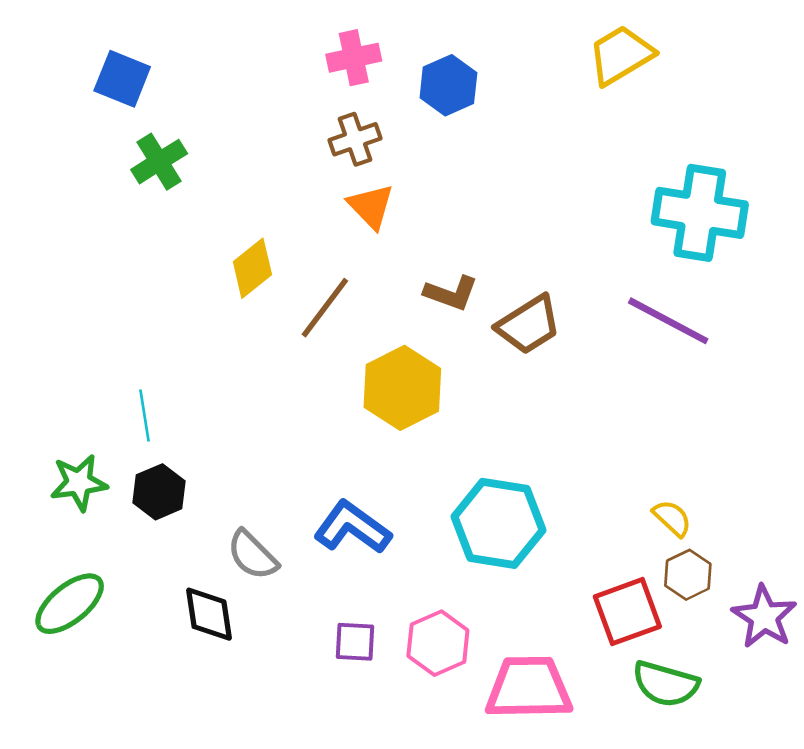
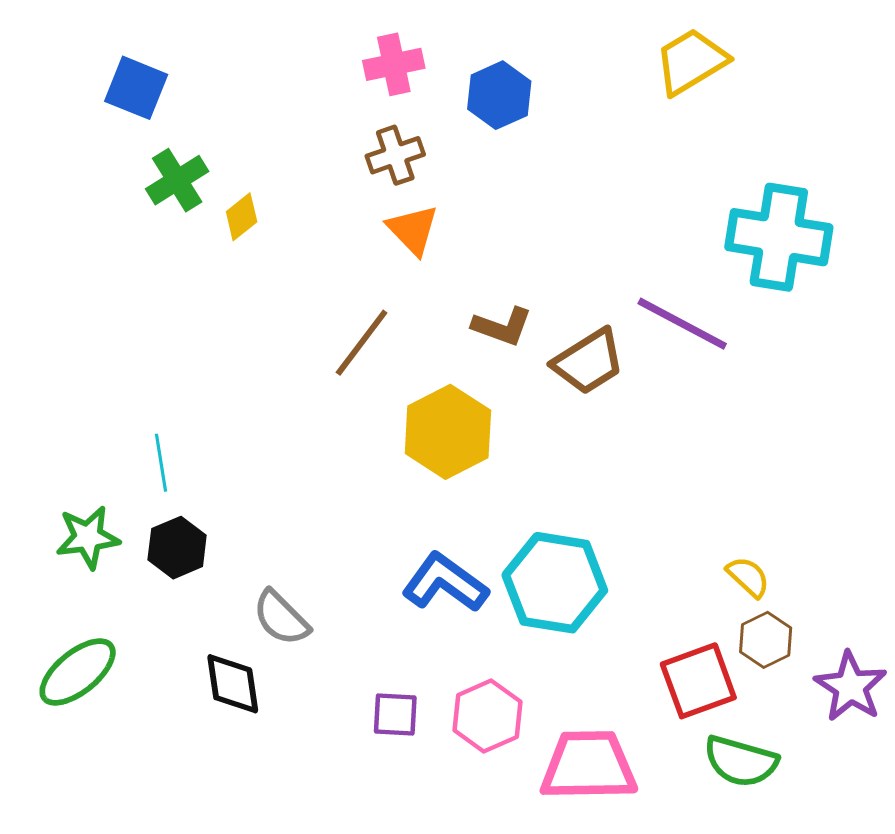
yellow diamond: (252, 268) -> (242, 217), moved, size x0.7
purple line: (668, 321) -> (682, 324), moved
blue L-shape: (352, 527) -> (445, 583), moved

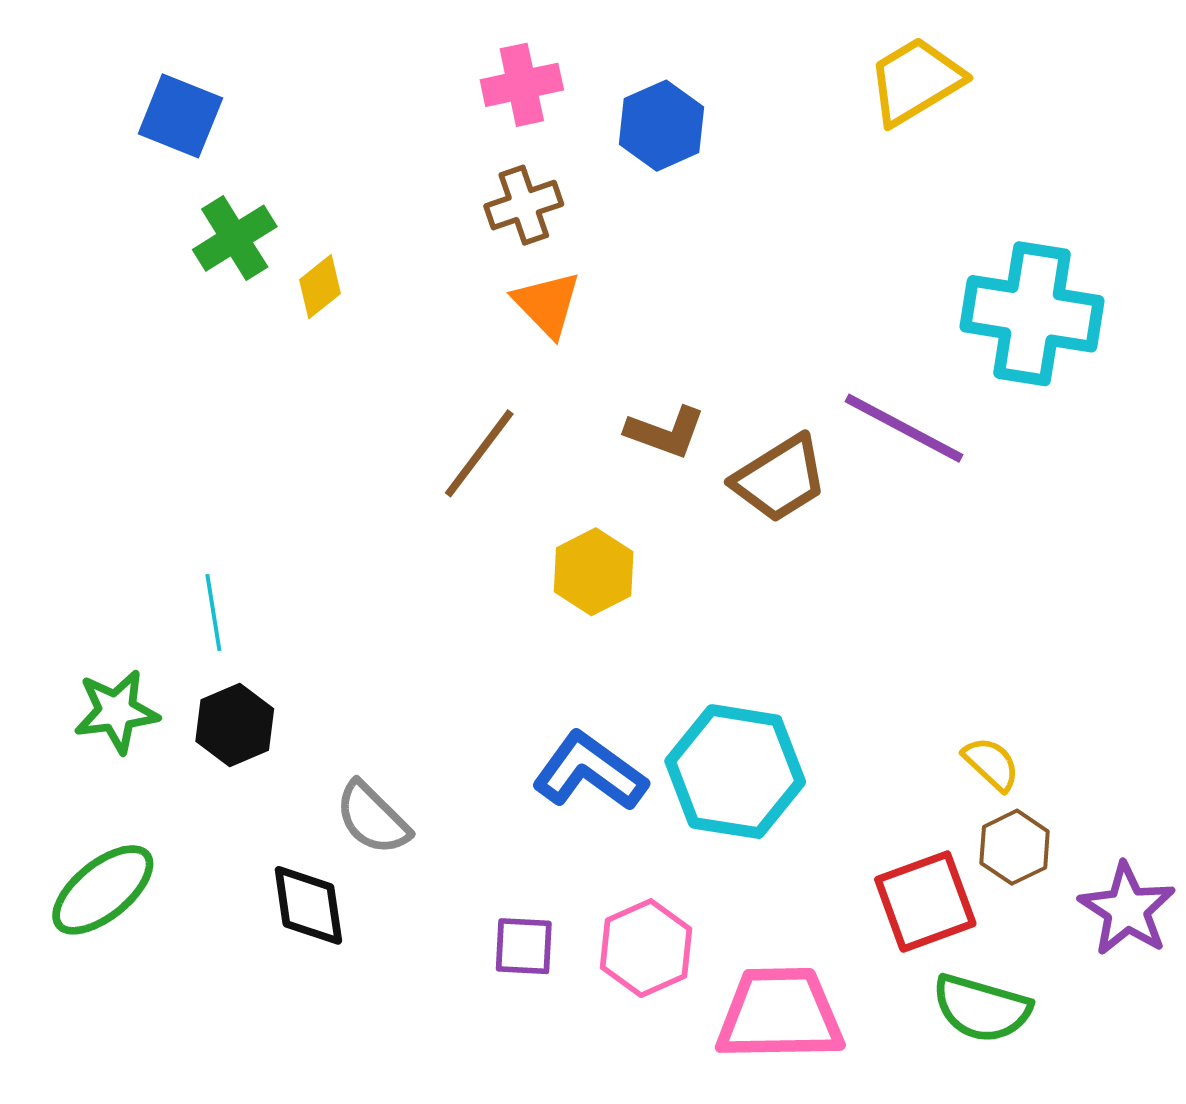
yellow hexagon: (448, 432) -> (594, 572), size x0.7

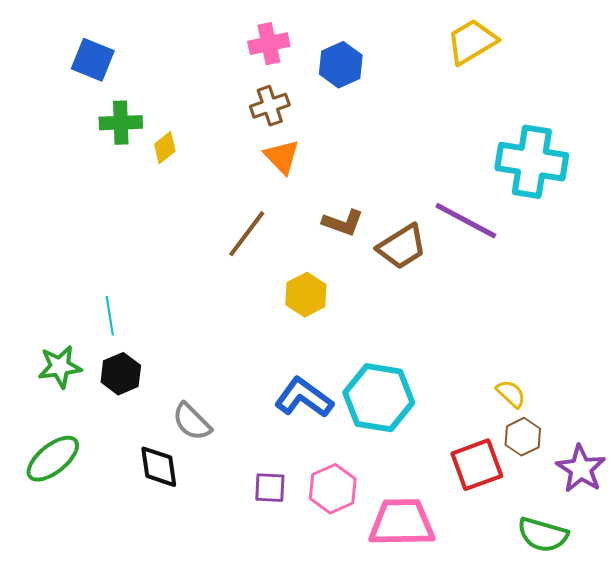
green cross: (235, 238) -> (121, 123), turned 30
green semicircle: (982, 1008) -> (543, 535), moved

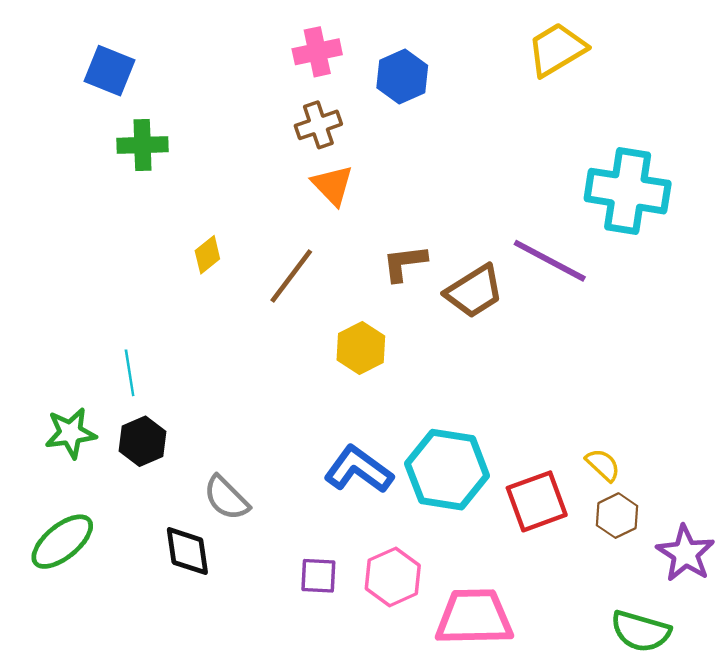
yellow diamond: (165, 148) -> (207, 255), moved
brown L-shape: (343, 223) -> (405, 263), turned 153
red square: (477, 465) -> (537, 501), moved

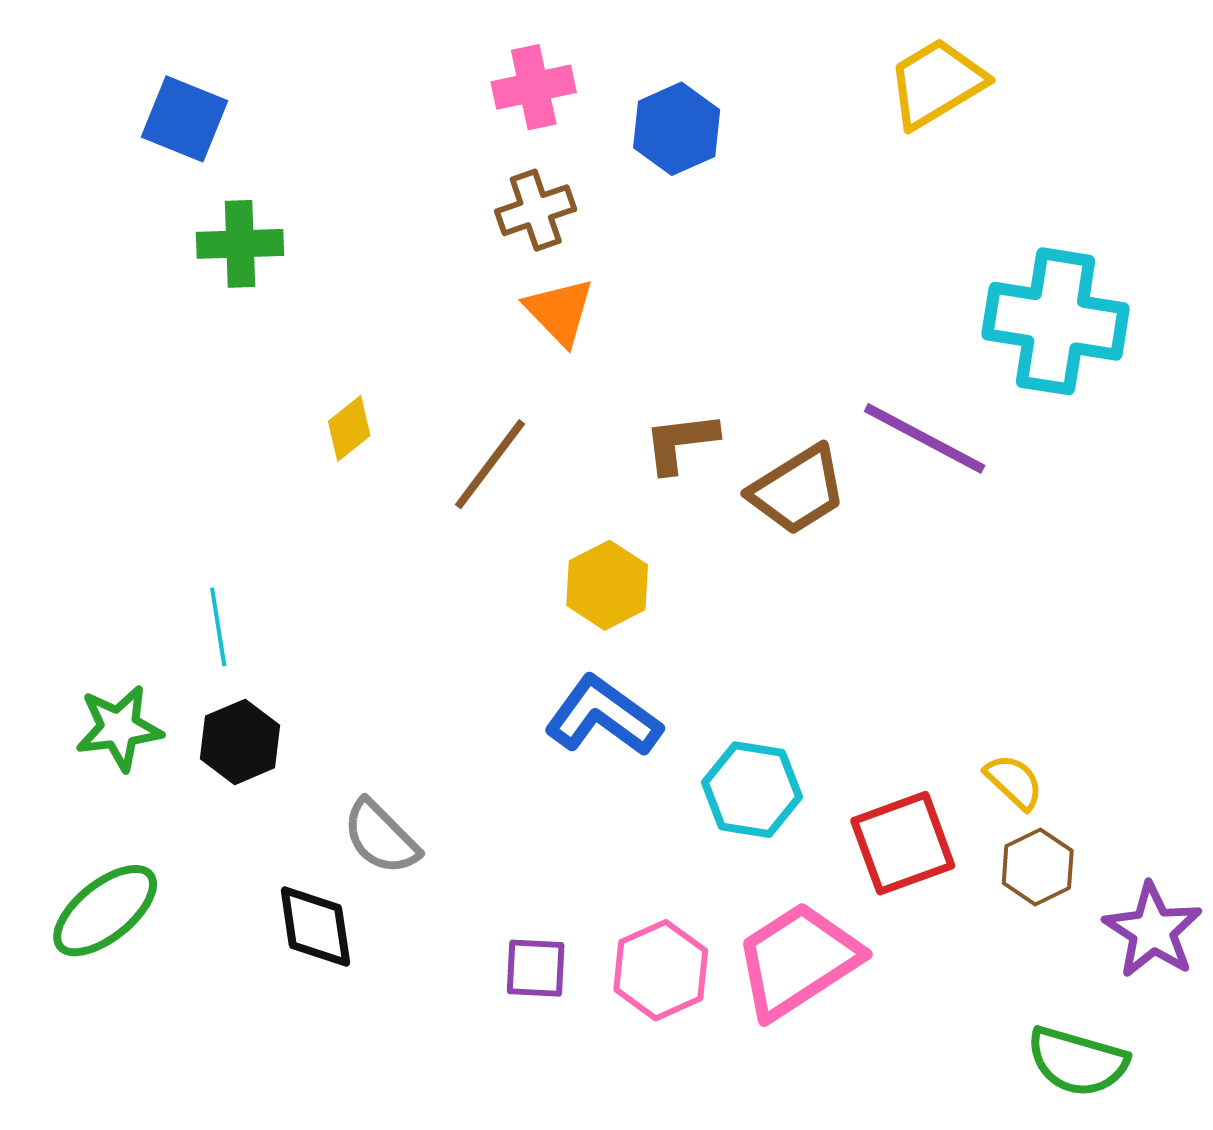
blue L-shape: (359, 470) -> (603, 716), moved
cyan hexagon: (447, 470) -> (752, 790), size x0.7
pink trapezoid: (474, 617) -> (798, 960), moved, turned -32

